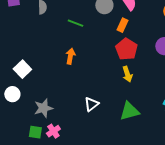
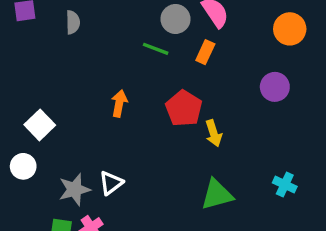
green line: (75, 23) -> (156, 49), moved
red pentagon: (126, 49) -> (184, 108), moved
white triangle: (91, 104) -> (111, 183), moved

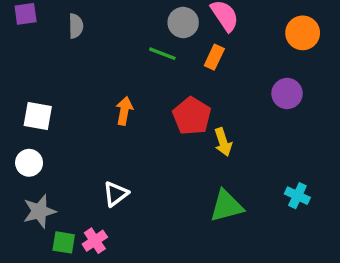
white square: (40, 125) -> (38, 116), moved, turned -36
white circle: (23, 166) -> (29, 163), moved
gray star: (75, 190) -> (39, 211), moved

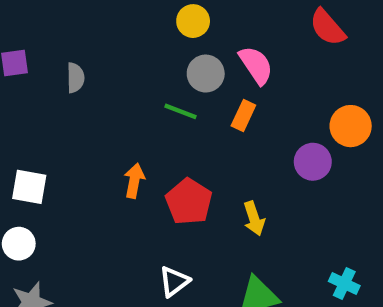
orange circle: (303, 33) -> (351, 126), moved
purple circle: (287, 93) -> (313, 162), moved
red pentagon: (192, 116) -> (189, 202), moved
white triangle: (116, 194) -> (174, 281), moved

